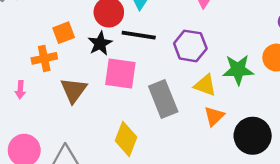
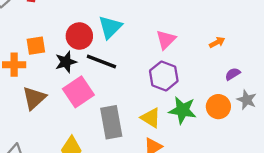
purple hexagon: (190, 46) -> (164, 76), moved
pink square: (120, 73) -> (78, 92), turned 36

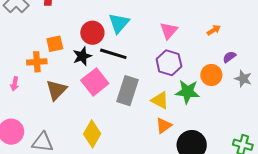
orange circle: (218, 107) -> (211, 75), moved
gray rectangle: (111, 122) -> (127, 91), moved, turned 32

